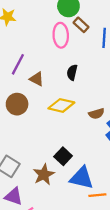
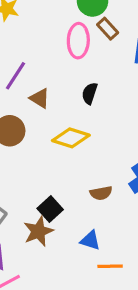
brown semicircle: (96, 114) -> (101, 193), moved
black square: (63, 156) -> (50, 209), moved
blue triangle: (82, 178) -> (90, 240), size x0.6

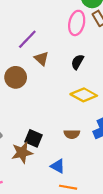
yellow diamond: (71, 138) -> (84, 95), moved
black square: (50, 209) -> (33, 138), turned -36

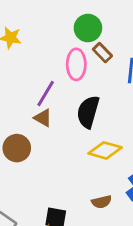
purple line: (27, 39) -> (46, 94), moved
black semicircle: (77, 62) -> (88, 112), size x1.6

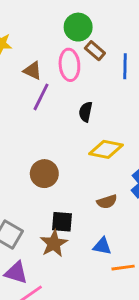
black semicircle: (88, 112) -> (86, 112), size x0.6
brown triangle: (43, 118) -> (33, 71), moved
brown circle: (17, 148) -> (44, 174), moved

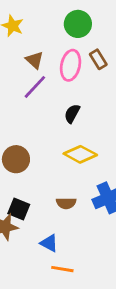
green circle: (78, 27) -> (78, 24), moved

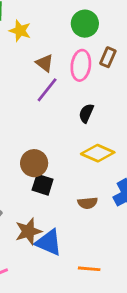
brown rectangle: (98, 59) -> (108, 57), turned 60
black square: (19, 209) -> (43, 185), moved
blue triangle: (49, 243) -> (49, 242), moved, size x1.5

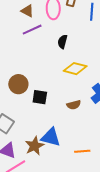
purple line: (47, 90) -> (32, 30), turned 36
brown circle: (34, 163) -> (18, 84), moved
brown star: (28, 231) -> (35, 146), moved

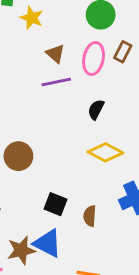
black square: (40, 97) -> (56, 204), moved
brown semicircle: (74, 105) -> (90, 216), moved, turned 96

